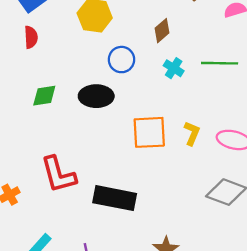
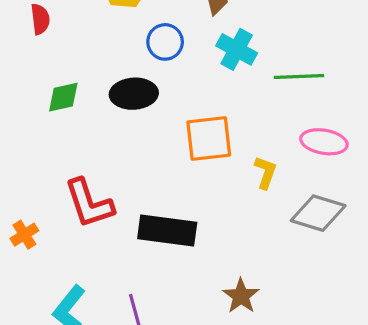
green line: (220, 63) -> (299, 76), moved
cyan cross: (174, 68) -> (237, 49), size x1.4
yellow L-shape: (192, 133) -> (266, 172), moved

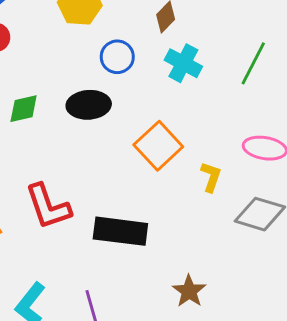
green line: (299, 76) -> (253, 63), moved, turned -60
orange square: (209, 138) -> (158, 146), turned -36

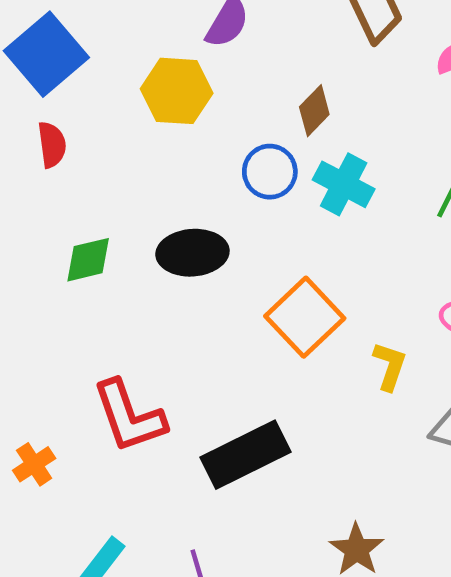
blue circle: (117, 57) -> (270, 172), moved
black rectangle: (120, 231) -> (245, 455), turned -33

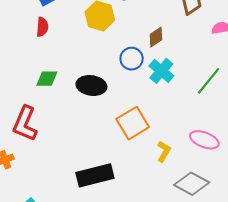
red L-shape: (129, 416) -> (25, 124), moved, turned 30

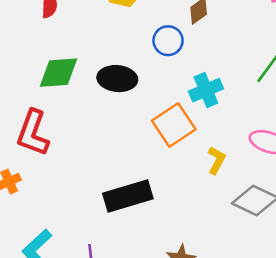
cyan cross: (161, 71) -> (206, 90), moved, turned 30
green diamond: (47, 79) -> (59, 73), size x1.4

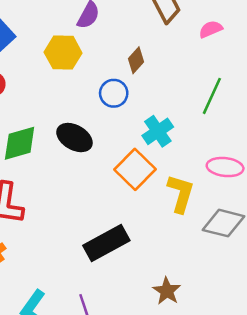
black ellipse: (117, 79) -> (74, 138), turned 36
yellow L-shape: (216, 160) -> (181, 193), size x1.5

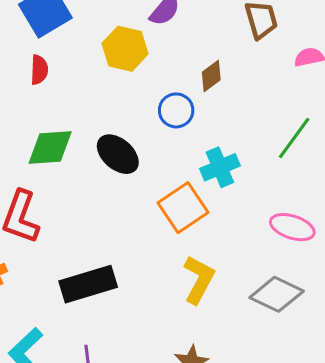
yellow L-shape: (181, 193) -> (199, 280), moved
black rectangle: (106, 243) -> (88, 284), moved

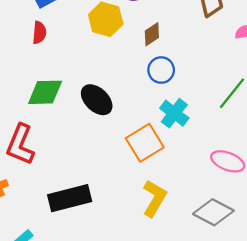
brown diamond: (211, 76) -> (152, 34), moved
blue circle: (176, 110) -> (161, 70), moved
cyan cross: (220, 167) -> (174, 113), turned -32

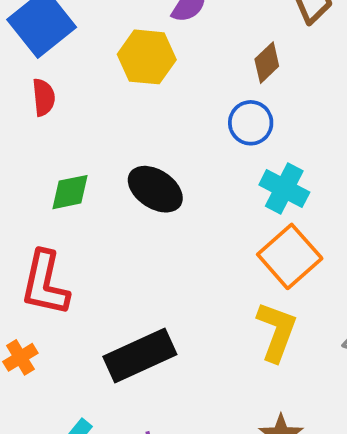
brown diamond: (152, 34) -> (267, 63), moved
green diamond: (45, 92) -> (70, 192), size x0.7
orange square: (145, 143) -> (290, 256), moved

